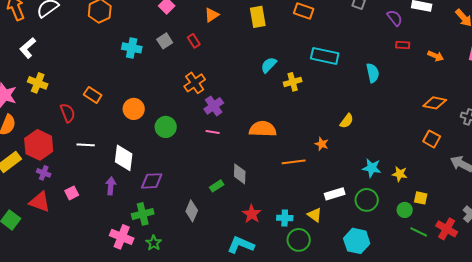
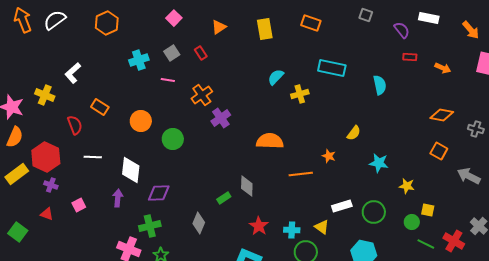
white L-shape: (28, 48) -> (73, 73), moved
cyan cross: (132, 48) -> (139, 60), turned -30
pink line: (213, 132) -> (168, 80), moved
cyan star: (372, 168) -> (379, 163), moved
red triangle: (40, 202) -> (47, 214), size x0.6

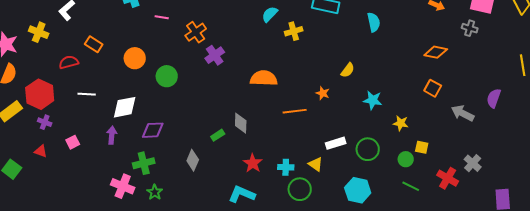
red semicircle: (75, 125) -> (69, 62), turned -84
gray cross: (476, 129) -> (470, 28), moved
white diamond: (131, 170) -> (125, 107), turned 72
green line: (426, 244) -> (411, 186), moved

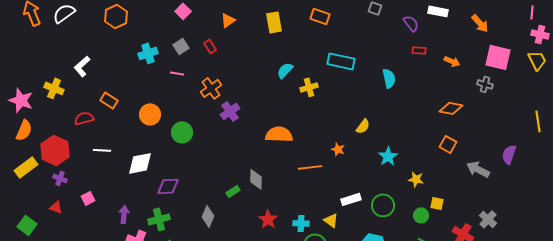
cyan star: (373, 100) -> (388, 156), turned 30
purple arrow: (112, 135) -> (124, 214), moved

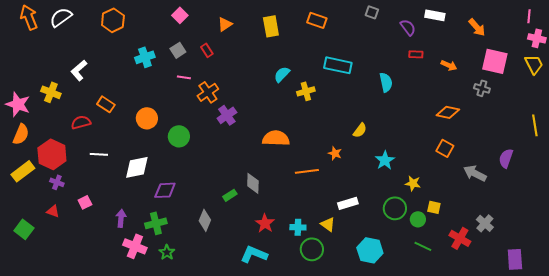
pink line: (177, 73) -> (184, 77), moved
green circle: (383, 205) -> (395, 208), moved

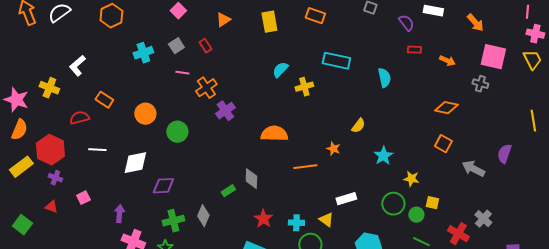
green cross: (156, 223) -> (173, 221), moved

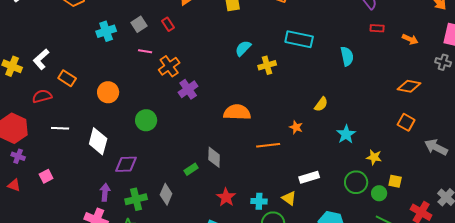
white L-shape: (77, 66) -> (41, 59), moved
green circle: (177, 132) -> (146, 120), moved
white diamond: (135, 163) -> (98, 141), turned -64
purple arrow: (119, 214) -> (105, 192), moved

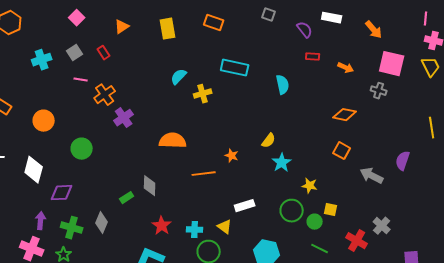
yellow semicircle: (321, 104) -> (269, 141), moved
green cross: (136, 199) -> (72, 228), turned 30

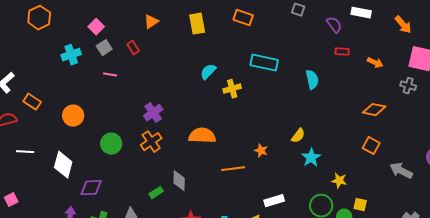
pink square: (77, 18) -> (96, 27), moved
orange cross: (105, 95) -> (151, 142), moved

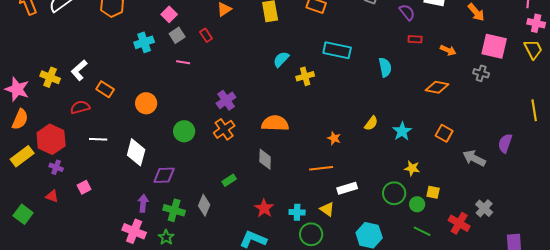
orange diamond: (374, 110) -> (437, 87), moved
cyan star: (311, 158) -> (402, 131), moved
orange line: (233, 169) -> (321, 168), moved
gray diamond: (179, 181) -> (265, 159), moved

